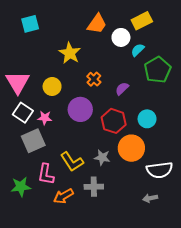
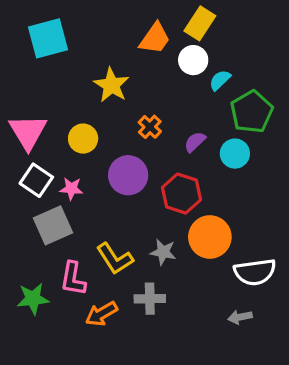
yellow rectangle: (142, 21) -> (200, 23), moved, turned -30
cyan square: (30, 24) -> (48, 38), size x1.4
cyan circle: (147, 119) -> (235, 154), moved

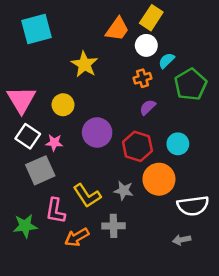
orange cross: (150, 127) -> (143, 78), moved, turned 30
cyan circle: (235, 154) -> (178, 144), moved

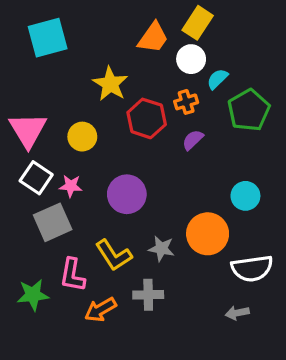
purple circle: (97, 132) -> (127, 194), moved
cyan circle: (178, 144) -> (245, 196), moved
red hexagon: (137, 146) -> (147, 118), moved

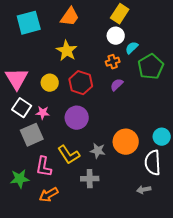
orange trapezoid: (153, 38) -> (70, 17), moved
red hexagon: (147, 118) -> (81, 83), moved
cyan circle: (245, 196) -> (162, 137), moved
white semicircle: (252, 268) -> (153, 163), turned 95
orange arrow: (100, 310) -> (49, 195), moved

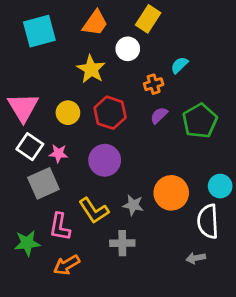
yellow rectangle: (120, 14) -> (148, 19), moved
white circle: (116, 36) -> (128, 49), moved
green pentagon: (151, 67) -> (200, 121), moved

